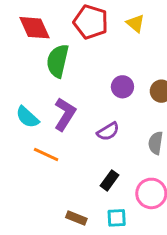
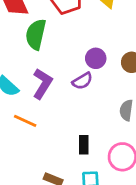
purple semicircle: (108, 131) -> (82, 81), moved
black rectangle: (110, 180) -> (84, 145), turned -36

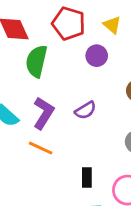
purple circle: (96, 58) -> (97, 56), moved
orange line: (25, 121) -> (41, 148), moved

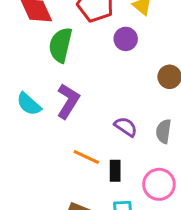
purple semicircle: (85, 110) -> (126, 127), moved, turned -115
orange line: (41, 148) -> (86, 157), moved

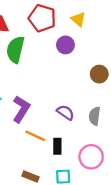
purple L-shape: (68, 101) -> (21, 109), moved

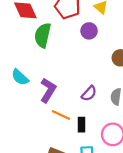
purple semicircle: (65, 113) -> (89, 93), turned 98

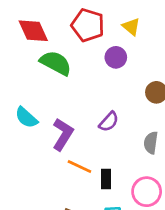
green semicircle: (43, 35) -> (56, 63), turned 105
purple semicircle: (89, 93) -> (109, 122), moved

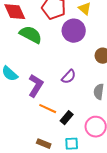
purple circle: (116, 57) -> (74, 31), size x1.5
black rectangle: (106, 179) -> (67, 118), turned 40

